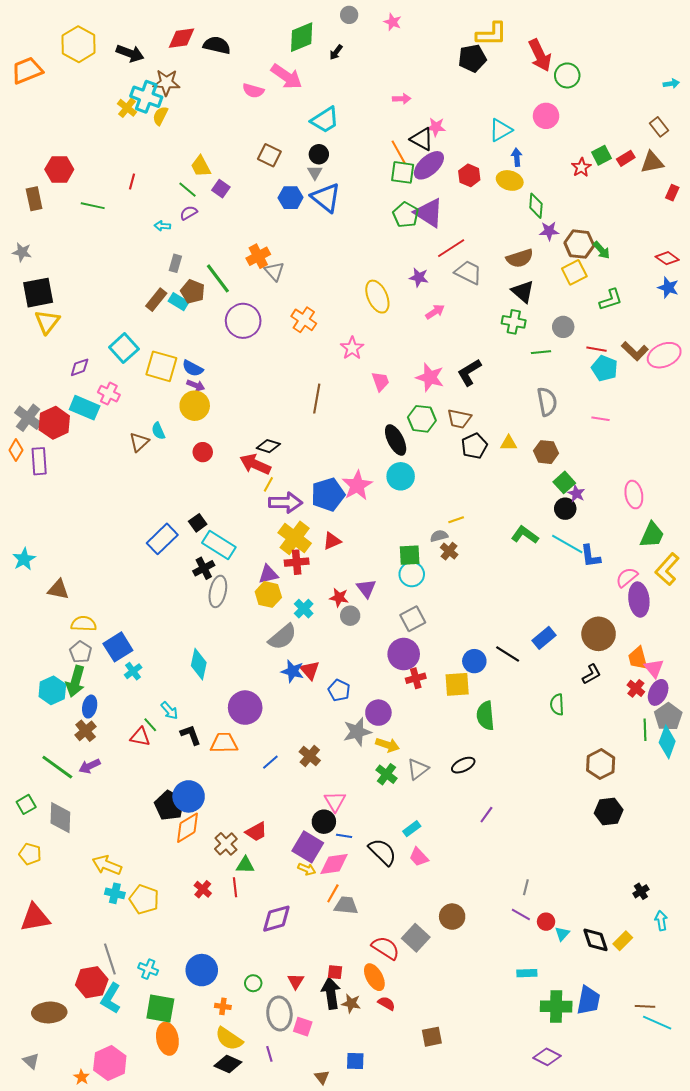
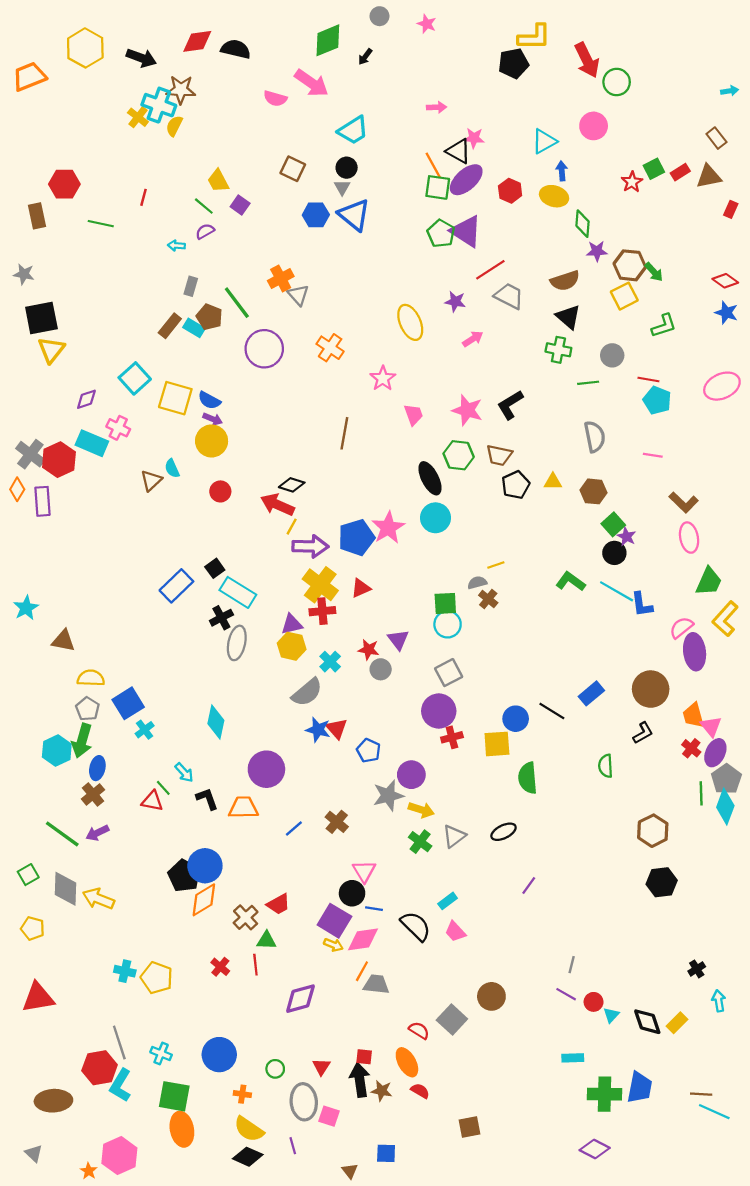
brown L-shape: (635, 351) -> (684, 502), moved
yellow arrow: (107, 865) -> (98, 899), moved
red semicircle: (385, 948) -> (419, 1030), size x0.7

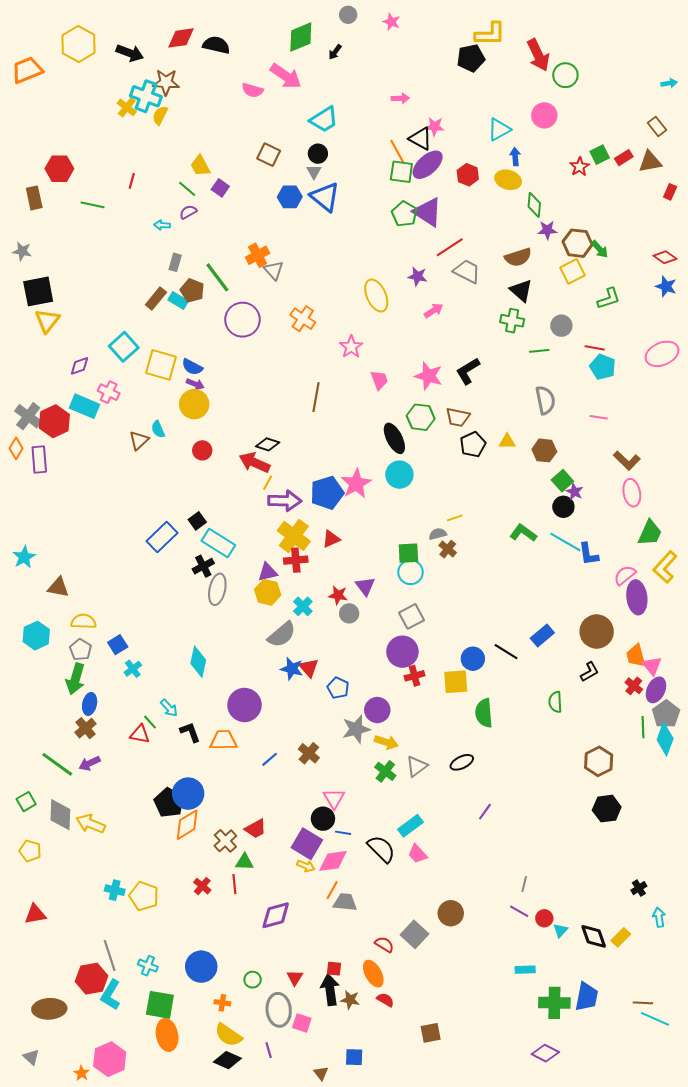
blue square: (128, 703) -> (118, 645), size x0.7
cyan hexagon: (57, 751) -> (36, 636), moved
cyan rectangle: (448, 901) -> (410, 826), size x1.4
red triangle: (38, 998) -> (35, 914), size x0.7

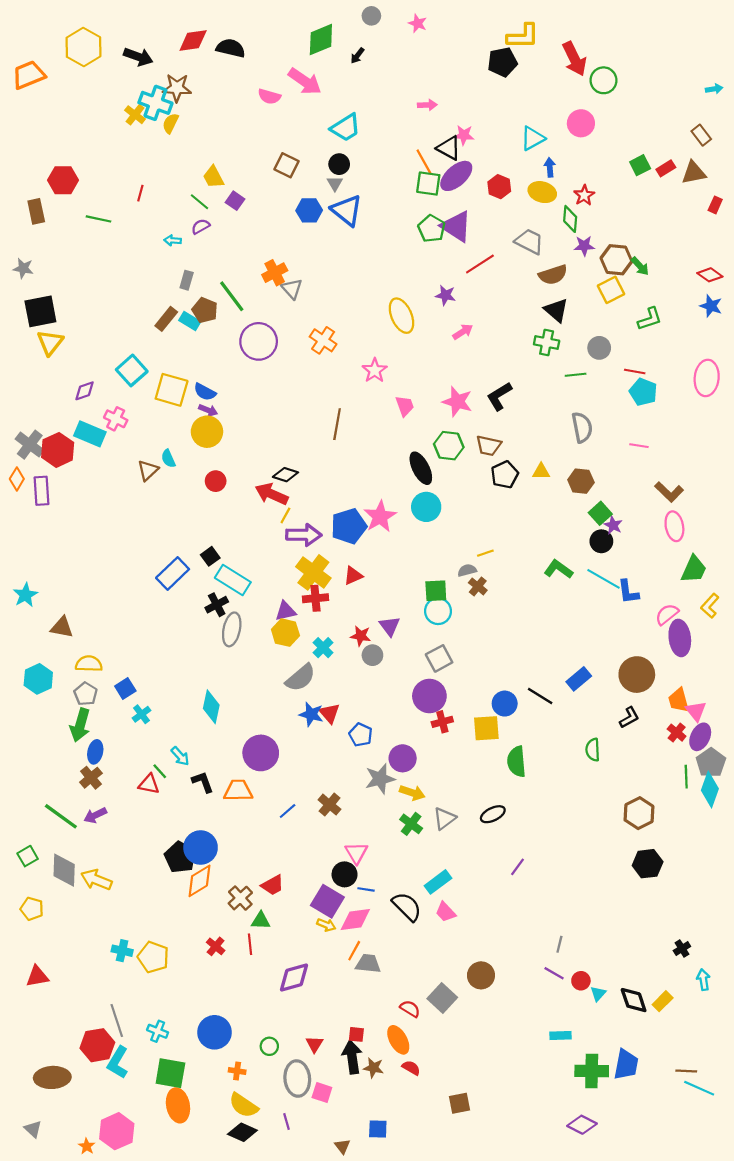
red star: (580, 167) -> (584, 195), moved
gray trapezoid: (467, 271) -> (529, 241), moved
pink ellipse: (662, 354) -> (707, 378), turned -60
yellow L-shape: (665, 567) -> (710, 606), size x0.7

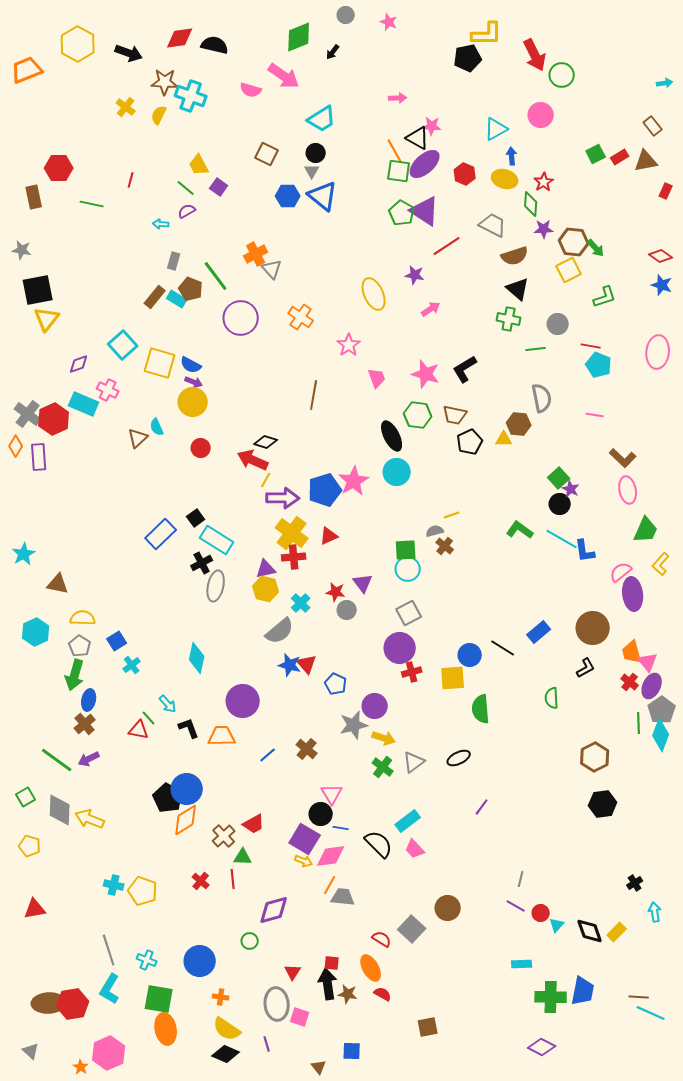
cyan cross: (155, 103) -> (191, 96), moved
brown hexagon: (581, 481) -> (519, 424), moved
red hexagon: (97, 1045) -> (73, 1004), moved
green circle: (269, 1046) -> (250, 941), moved

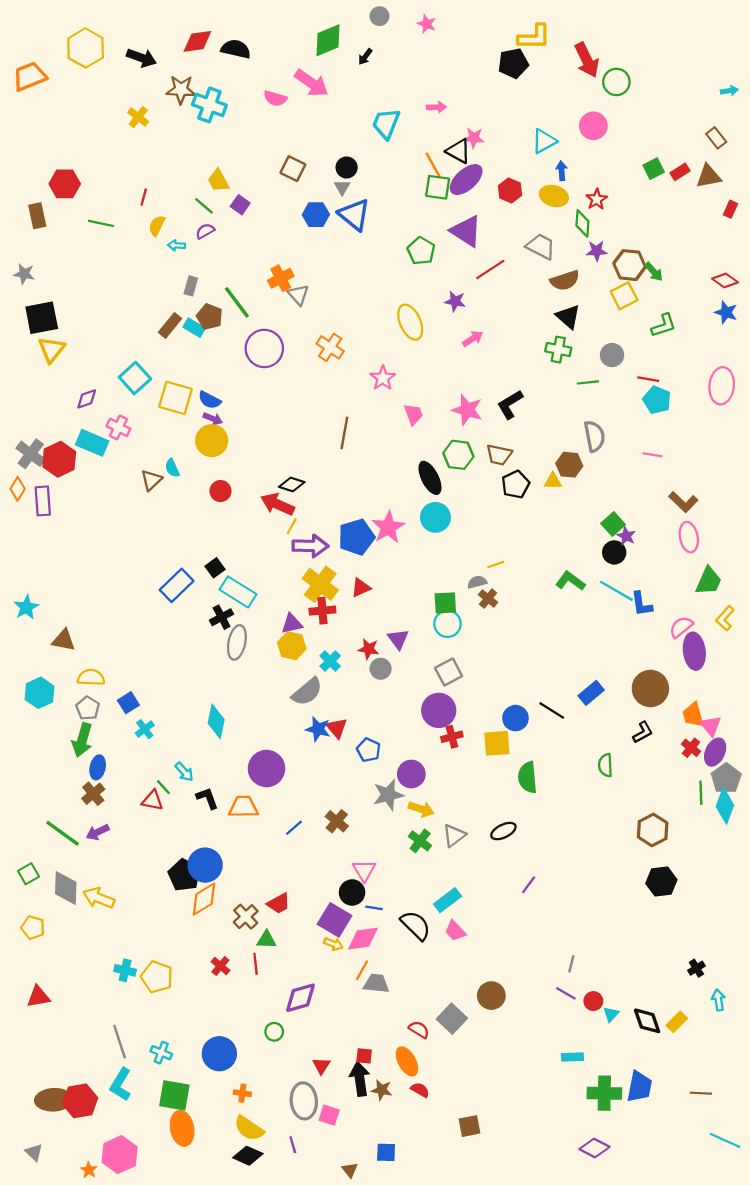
yellow semicircle: (159, 115) -> (157, 226), moved
cyan trapezoid: (322, 119) -> (386, 124), moved, turned 144
green pentagon: (402, 213) -> (421, 251), moved
cyan line: (651, 1013) -> (725, 1140), moved

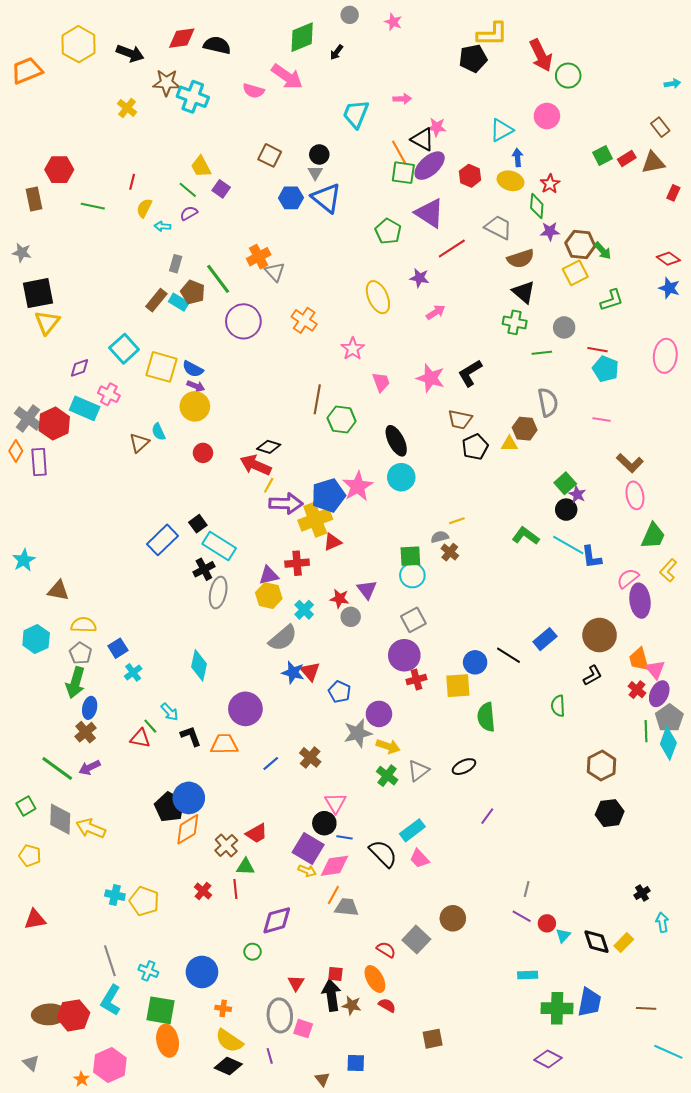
green hexagon: (458, 455) -> (342, 420), moved
yellow cross: (320, 584) -> (315, 520), moved, turned 32

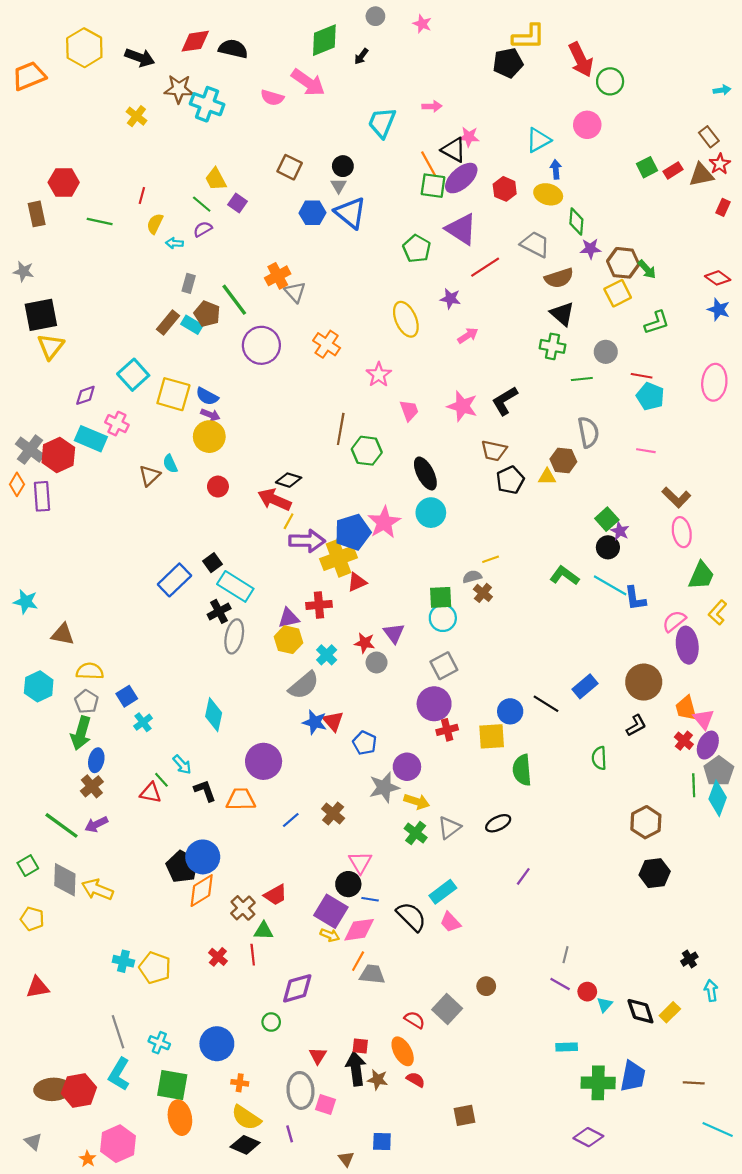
red star: (550, 184) -> (720, 164), moved
cyan star: (24, 560) -> (26, 602), turned -30
brown circle: (453, 918) -> (486, 986), size x0.7

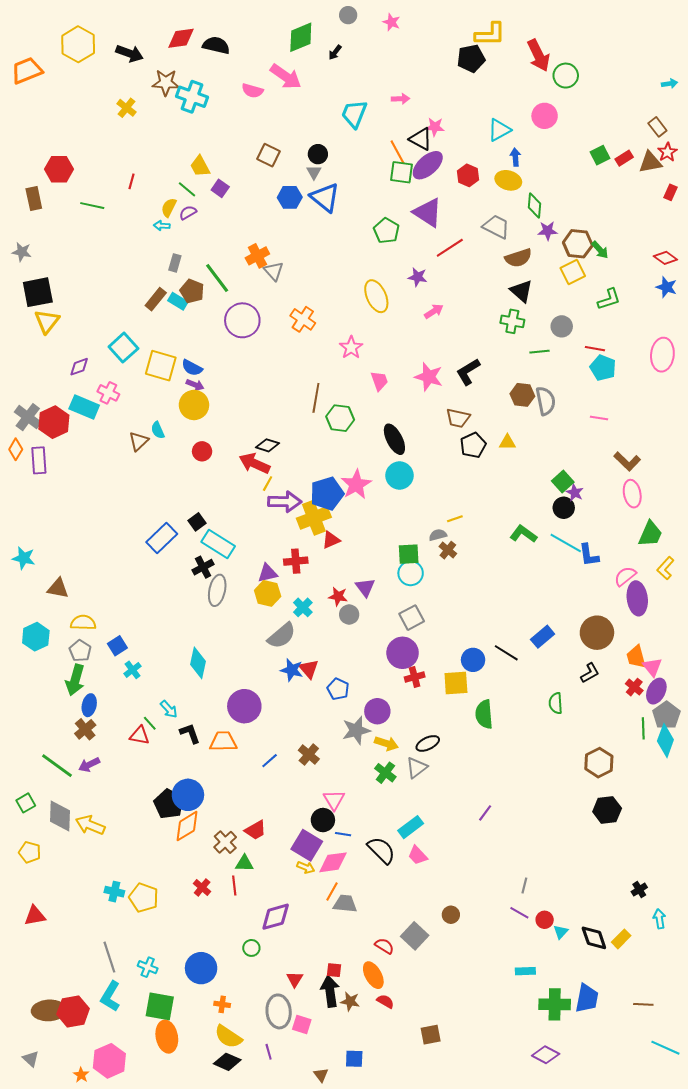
yellow semicircle: (155, 224) -> (169, 208), moved
brown hexagon: (563, 460) -> (522, 395), moved
black ellipse: (498, 823) -> (428, 743), moved

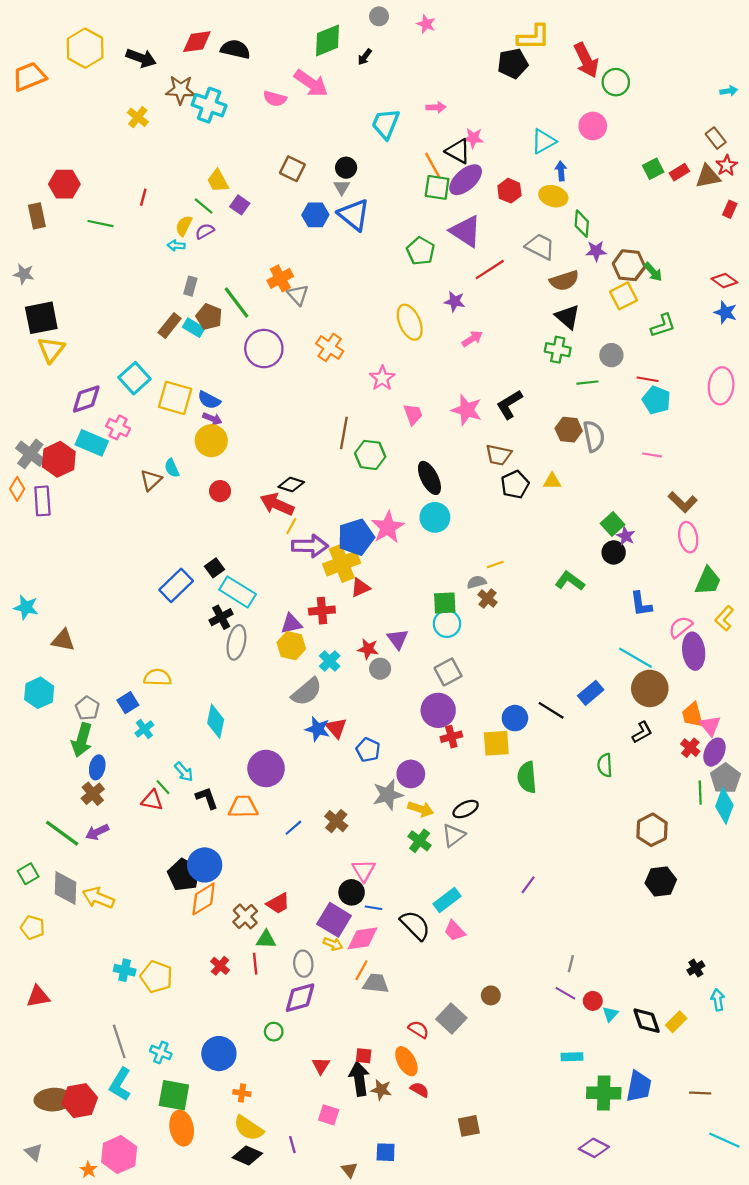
purple diamond: (79, 367) -> (86, 399), size x1.4
cyan line: (566, 543) -> (636, 658), moved
yellow semicircle: (83, 623) -> (158, 677), moved
gray ellipse: (279, 1011) -> (303, 964), moved, size x0.7

